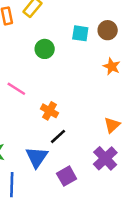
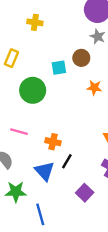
green circle: (45, 49) -> (33, 90), size x1.5
blue triangle: (37, 157) -> (45, 171), moved

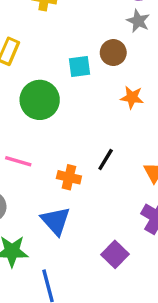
black line: (67, 161) -> (106, 160), moved

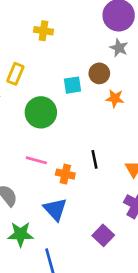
orange star: (132, 97) -> (115, 98), moved
black line: (106, 160) -> (95, 159), turned -42
pink line: (18, 161) -> (36, 160), moved

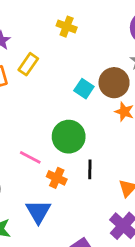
brown circle: (99, 73) -> (114, 83), size x1.4
cyan square: (72, 85) -> (84, 89), turned 30
green circle: (41, 112) -> (69, 137), moved

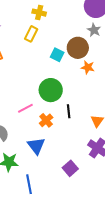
yellow rectangle: (28, 64) -> (31, 34), moved
pink line: (30, 157) -> (25, 108), turned -49
orange cross: (57, 178) -> (46, 120), turned 32

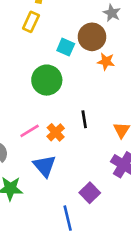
green circle: (51, 90) -> (47, 80), moved
pink line: (25, 108) -> (30, 131), moved
blue line: (29, 184) -> (68, 218), moved

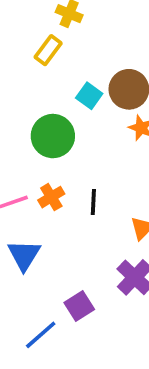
orange cross: (56, 132) -> (51, 197), moved
blue line: (68, 218) -> (41, 335), turned 50

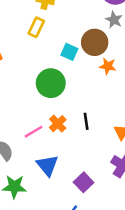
purple square: (79, 306) -> (84, 182), moved

